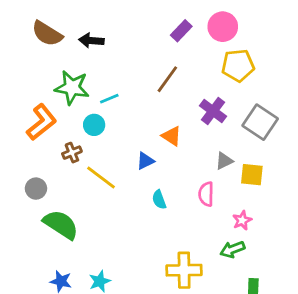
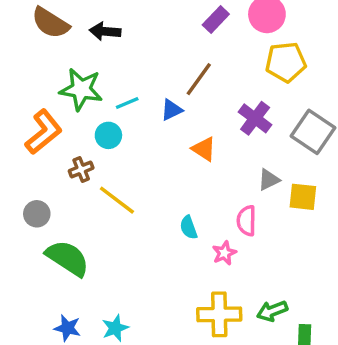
blue triangle: (145, 161) -> (171, 110), moved
pink star: (242, 220) -> (224, 253), moved
green arrow: (232, 249) -> (272, 311), moved

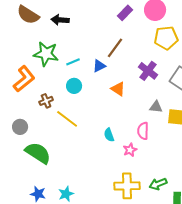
cyan circle: (108, 135) -> (74, 86), moved
gray triangle: (269, 180) -> (156, 107), turned 32

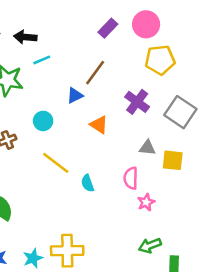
cyan line: (73, 62) -> (42, 60), moved
yellow line: (67, 119) -> (56, 163), moved
pink star: (130, 150) -> (146, 202), moved
yellow cross: (127, 186) -> (67, 251), moved

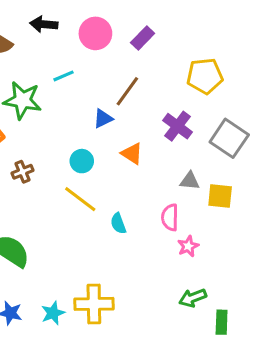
pink circle: (146, 24) -> (95, 33), moved
black arrow: (25, 37) -> (44, 24), moved
cyan circle: (43, 121) -> (82, 161), moved

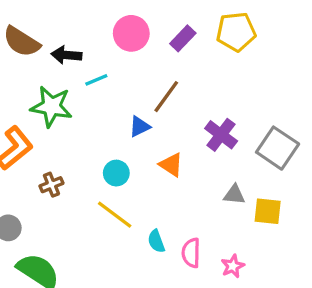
black arrow: (44, 24) -> (66, 55), moved
yellow pentagon: (205, 76) -> (236, 32), moved
pink semicircle: (170, 217) -> (191, 253), moved

